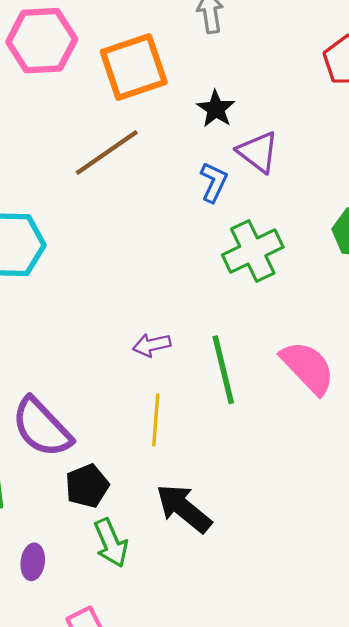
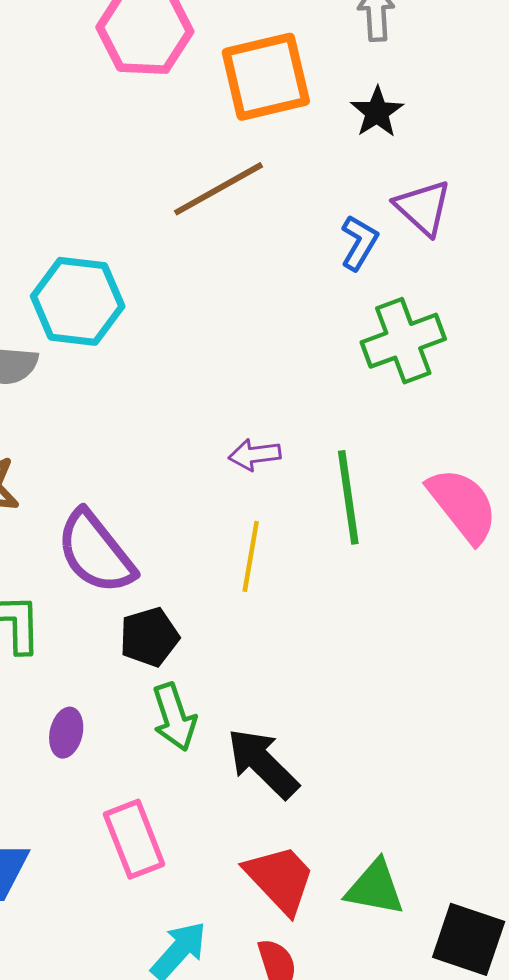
black star: (216, 109) -> (377, 112), moved
black arrow: (184, 508) -> (263, 763), moved

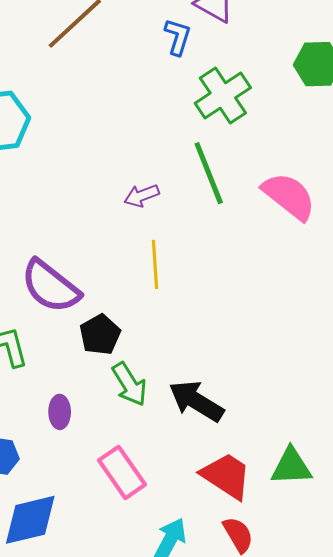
green line: (348, 497) -> (209, 173), moved

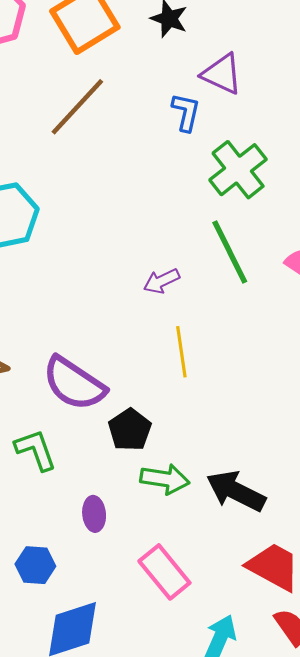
green arrow: (129, 384) -> (165, 479), turned -45

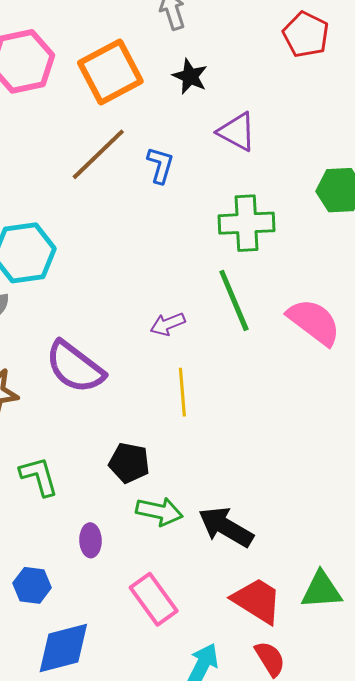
blue L-shape: (186, 112) -> (160, 165), moved
green cross: (238, 170) -> (246, 223), turned 32
purple semicircle: (74, 383) -> (75, 367), moved
black pentagon: (130, 430) -> (129, 463), turned -30

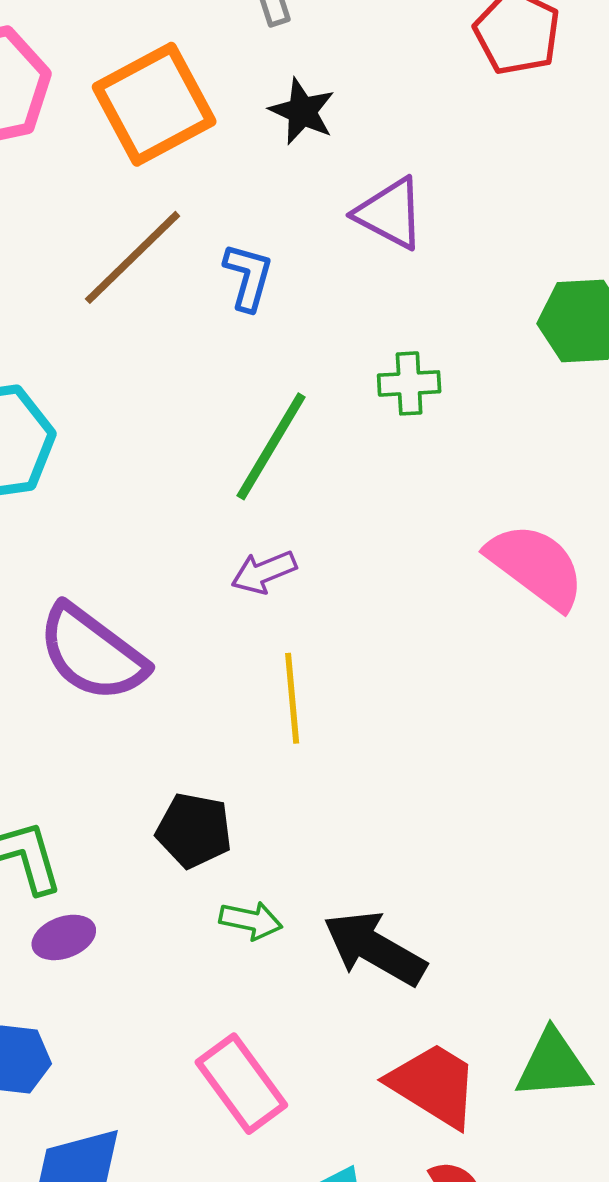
green cross: (246, 223) -> (409, 383), size x0.6
green line: (234, 300) -> (271, 446), moved, turned 54
green arrow: (159, 511) -> (251, 920), size x0.7
purple ellipse: (90, 540) -> (64, 937), moved, turned 72

